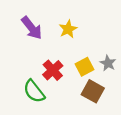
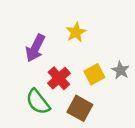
purple arrow: (32, 28) -> (35, 48), moved, turned 65
brown square: (93, 91) -> (80, 108), moved

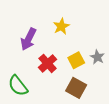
green semicircle: (38, 102) -> (18, 86), moved
brown square: (80, 108) -> (76, 88), moved

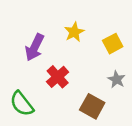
gray star: (97, 57) -> (117, 79), moved
yellow square: (76, 60) -> (113, 44), moved

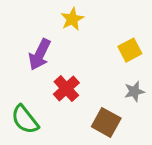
yellow star: (74, 32) -> (72, 19), moved
gray star: (117, 79) -> (134, 91), turned 30

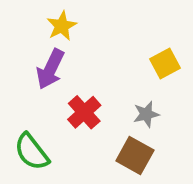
yellow star: (72, 19) -> (62, 26), moved
gray star: (134, 91) -> (146, 114), moved

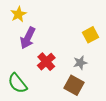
yellow star: (62, 26) -> (18, 14), moved

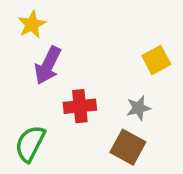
red cross: (46, 62) -> (80, 106), turned 36
green semicircle: (17, 83) -> (30, 144), turned 65

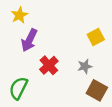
red cross: (80, 106) -> (49, 65), turned -36
brown square: (128, 147) -> (97, 90), moved

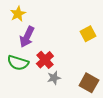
gray star: (85, 66) -> (54, 78), moved
green semicircle: (18, 88) -> (18, 63), moved, turned -100

